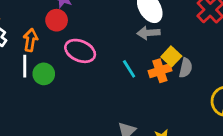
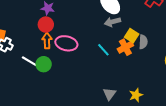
orange arrow: (30, 40) -> (47, 41), moved
white line: (25, 66) -> (29, 61), turned -49

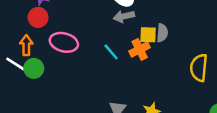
yellow square: (132, 36) -> (148, 35), turned -32
orange arrow: (47, 41) -> (26, 45), moved
gray semicircle: (143, 42) -> (162, 33), moved

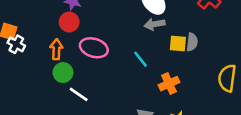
orange cross: (140, 49) -> (169, 84), moved
white line: (15, 64) -> (79, 94), moved

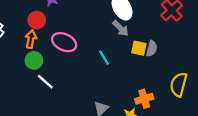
red circle: (69, 22) -> (37, 20), moved
gray arrow: (155, 24) -> (121, 28), turned -132
orange cross: (169, 84) -> (144, 99), moved

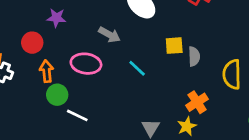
red circle: (37, 20) -> (32, 43), moved
gray arrow: (121, 28) -> (109, 35), moved
gray semicircle: (152, 49) -> (194, 56), moved

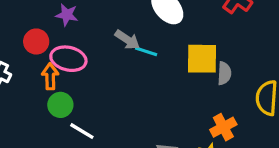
yellow square: (174, 46) -> (202, 59), size x1.5
pink ellipse: (86, 64) -> (68, 59), moved
cyan line: (137, 68) -> (146, 51), moved, turned -30

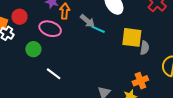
red circle: (36, 42) -> (19, 17), moved
orange arrow: (50, 76) -> (65, 11), moved
green circle: (60, 105) -> (33, 49), moved

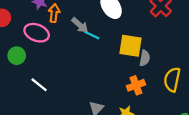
orange cross: (140, 81) -> (136, 85), moved

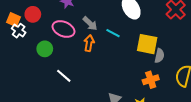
orange arrow: (54, 13) -> (89, 43), moved
gray arrow: (80, 25) -> (90, 23), moved

